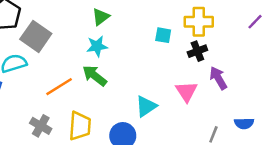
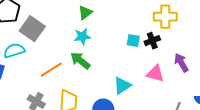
cyan square: (163, 35) -> (133, 41), moved
black cross: (197, 51) -> (152, 41), moved
pink triangle: (186, 92) -> (155, 74), turned -42

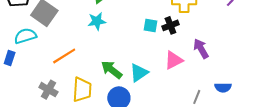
green arrow: (80, 61) -> (112, 70), moved
pink triangle: (155, 74) -> (174, 60), turned -42

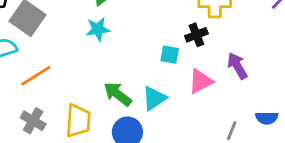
cyan square: (150, 25) -> (170, 55), moved
orange line: (64, 56) -> (36, 76), moved

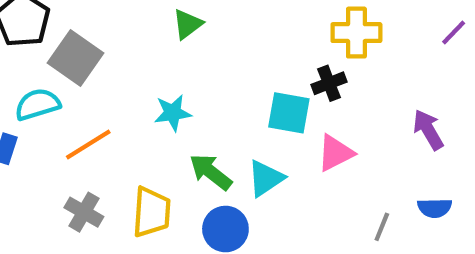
cyan star: (98, 29) -> (173, 113), moved
cyan square: (170, 55) -> (289, 113), size x1.5
purple arrow: (237, 66) -> (428, 130), moved

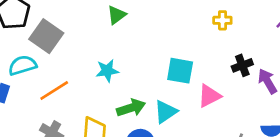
yellow cross: (356, 33) -> (222, 20), size x0.6
black cross: (329, 83) -> (242, 65), moved
green arrow: (211, 172) -> (131, 108), turned 124

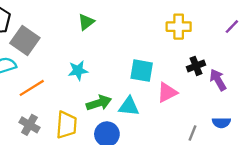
yellow cross: (222, 20) -> (179, 27), size x1.5
cyan triangle: (165, 112) -> (129, 106), turned 40

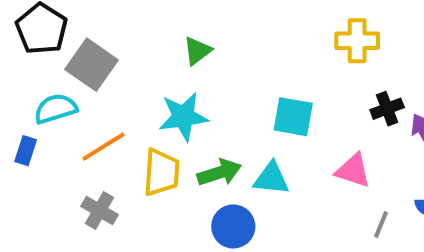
green triangle: (86, 22) -> (197, 51), moved
cyan star: (78, 71) -> (183, 117), size x1.4
pink triangle: (167, 93) -> (353, 171), moved, turned 45
yellow trapezoid: (66, 125) -> (161, 173), moved

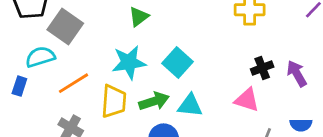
black cross: (387, 109) -> (262, 68), moved
cyan square: (293, 117) -> (178, 62), moved, turned 32

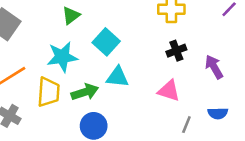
cyan square: (178, 62) -> (106, 42), moved
black cross: (262, 68) -> (176, 51), moved
cyan triangle: (190, 105) -> (117, 77), moved

